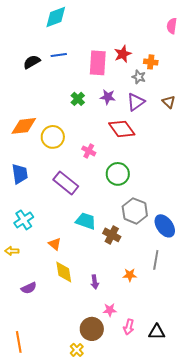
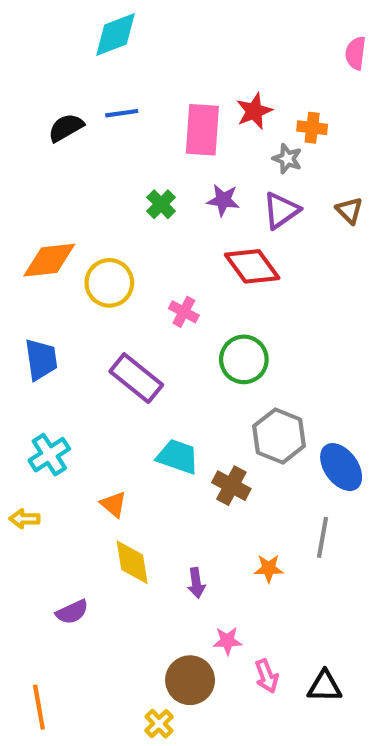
purple semicircle: (29, 288) -> (72, 612), moved
pink arrow: (129, 327) -> (267, 676), turned -35

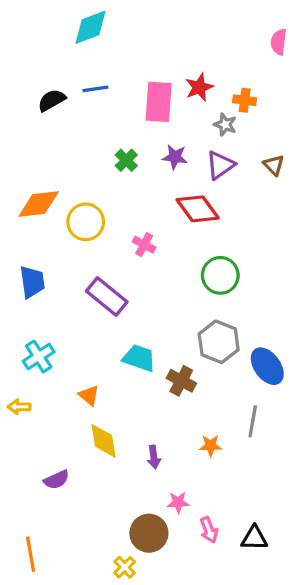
green circle: (244, 359) -> (220, 275), moved

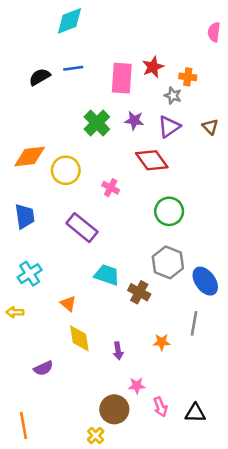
green cross: (126, 160) -> (97, 123), size x1.5

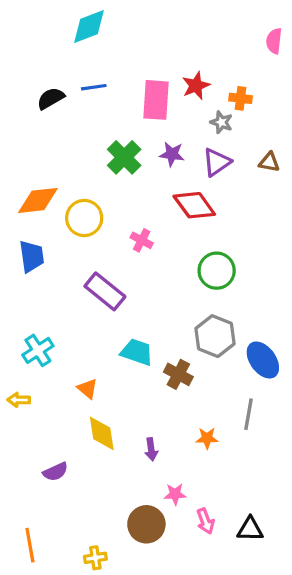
brown triangle: (210, 127) -> (269, 162), turned -35
blue trapezoid: (25, 216) -> (32, 256), moved
yellow cross: (96, 435) -> (95, 558), moved, turned 35

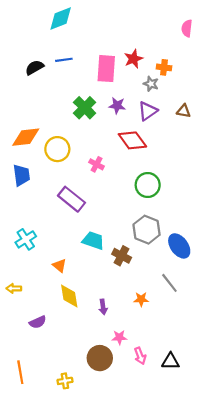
yellow arrow: (19, 400) -> (14, 288), moved
gray line: (249, 414) -> (169, 283), turned -48

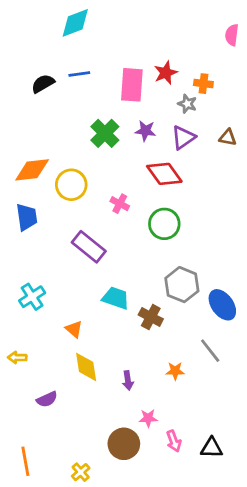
green circle: (148, 185) -> (164, 224), moved
yellow cross: (65, 381) -> (81, 472), turned -32

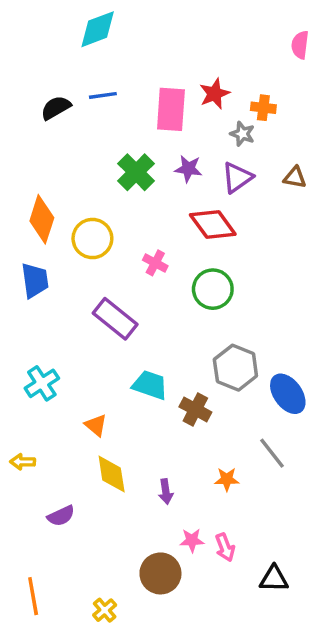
orange diamond: (32, 170) -> (42, 219), turned -66
pink arrow: (174, 441) -> (225, 547), moved

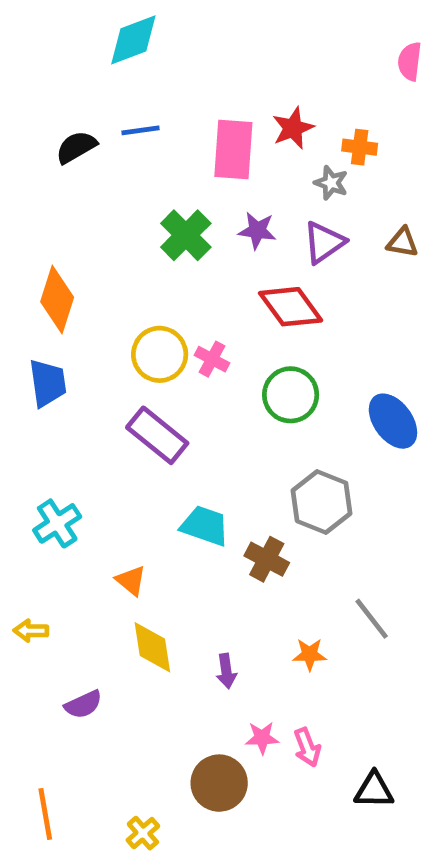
yellow circle: (92, 239) -> (160, 354), moved
blue ellipse: (288, 394) -> (393, 421), moved

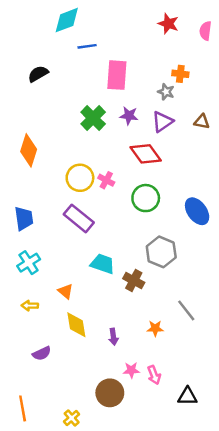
red star: (293, 128) -> (168, 24), moved, turned -30
blue line: (141, 130) -> (87, 46), moved
blue trapezoid: (48, 383) -> (24, 218), moved
yellow arrow: (31, 631) -> (30, 306), moved

